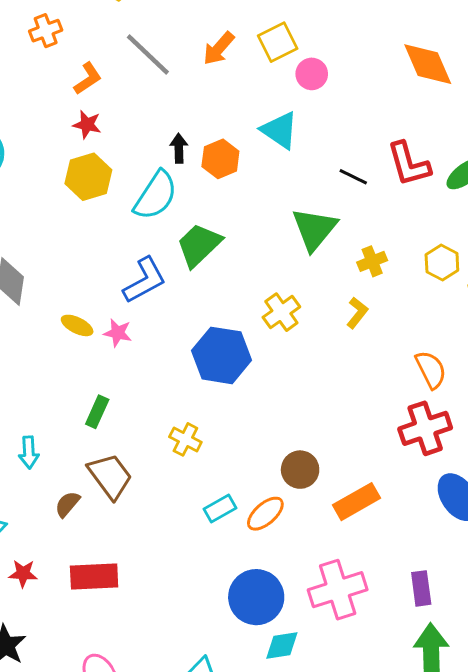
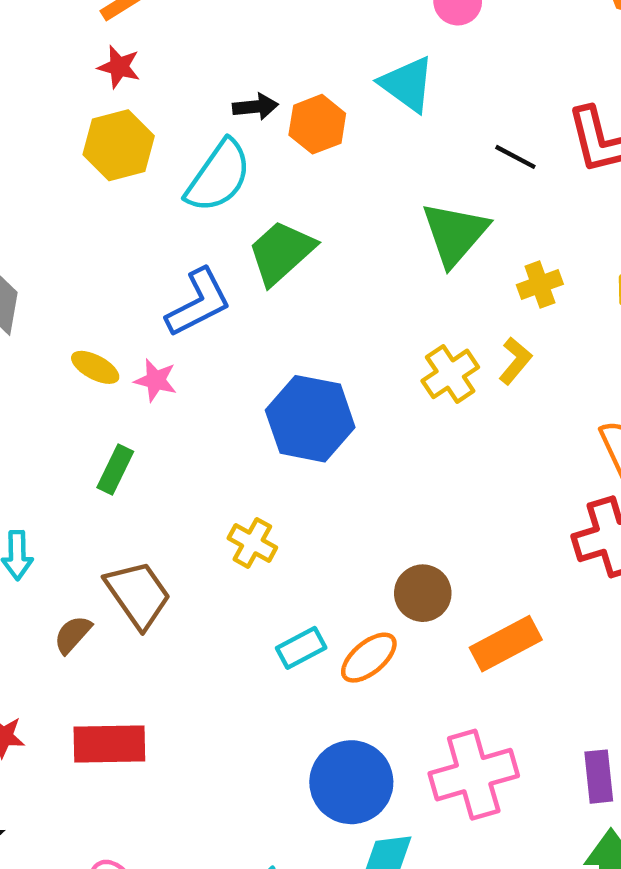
black arrow: (179, 148) -> (255, 107), turned 84
yellow cross: (281, 312) -> (450, 374), moved
green rectangle: (97, 412) -> (115, 469), moved

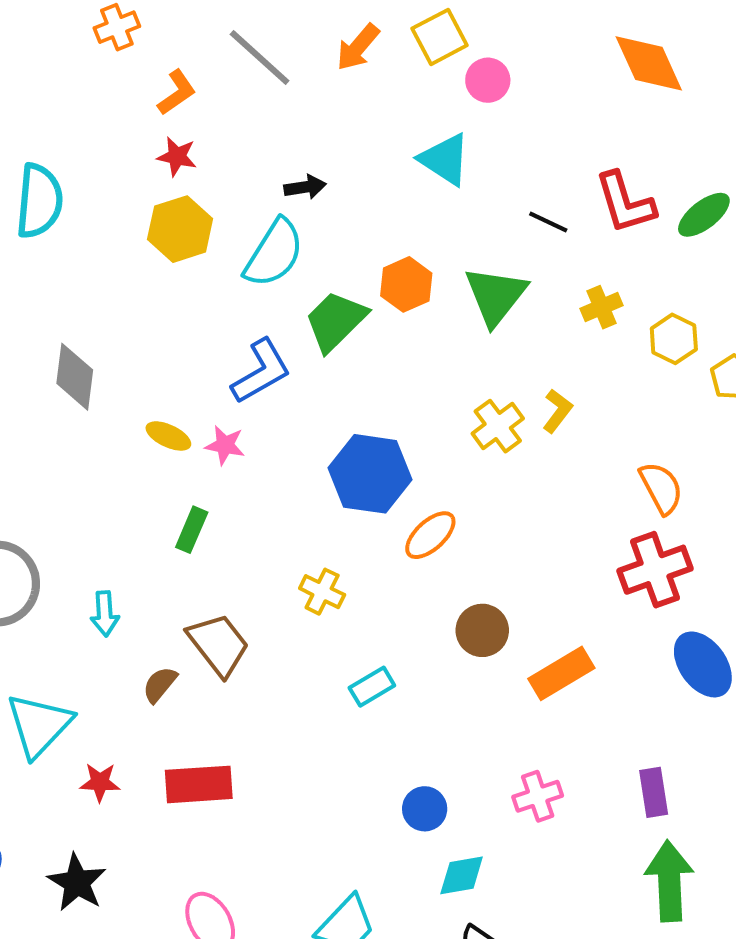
orange hexagon: (317, 124) -> (406, 284), moved
yellow cross: (540, 284) -> (602, 307), moved
orange ellipse: (369, 658) -> (430, 535), moved
pink cross: (474, 775) -> (538, 796), size x0.6
blue circle: (351, 782) -> (425, 809), size x0.6

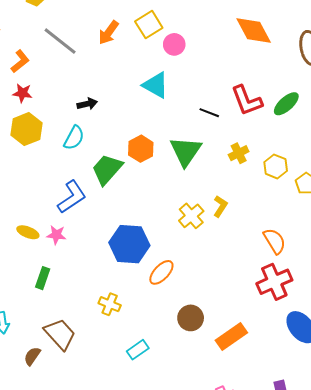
cyan semicircle: (274, 253) -> (74, 138), size x0.7

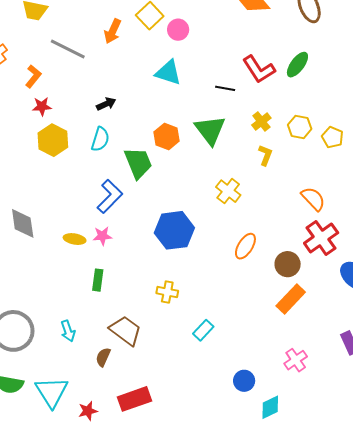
green trapezoid: (107, 169) -> (138, 163), turned 128
yellow L-shape: (220, 206) -> (265, 155), moved
orange ellipse: (161, 272) -> (245, 246), moved
brown circle: (191, 318) -> (288, 264), moved

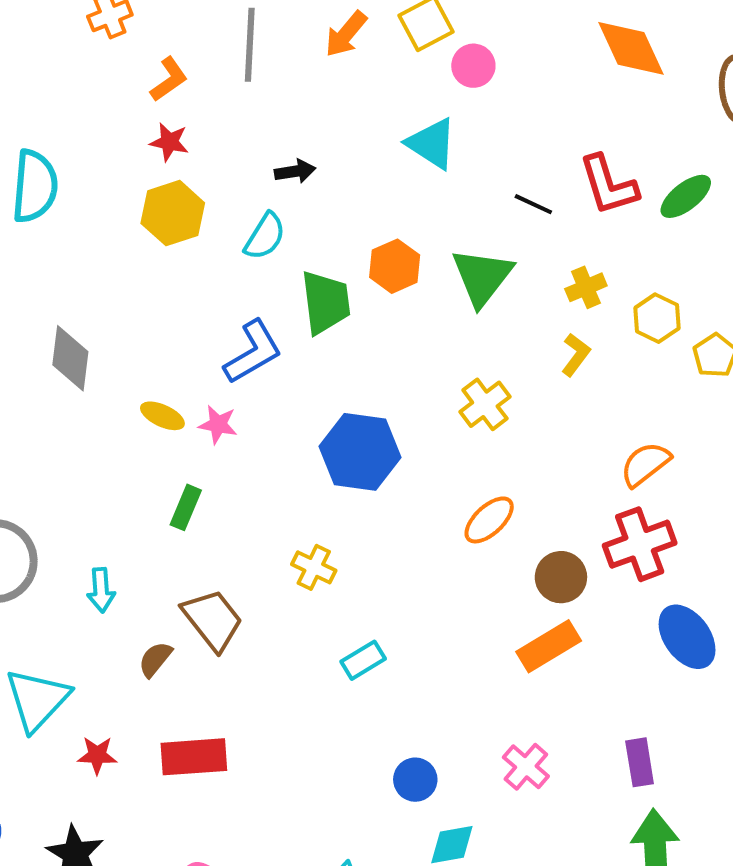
gray line: (68, 49) -> (250, 45), turned 51
orange semicircle: (313, 199) -> (645, 464), turned -100
pink cross: (296, 360) -> (526, 767), turned -30

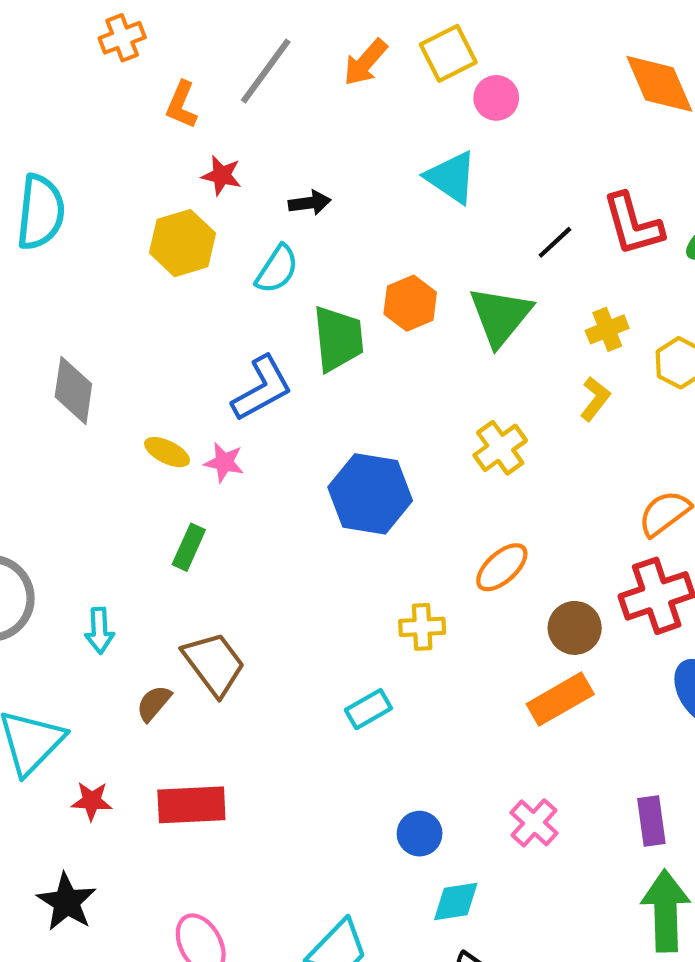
gray line: (250, 45) -> (266, 71), turned 32
orange L-shape: (169, 79) -> (182, 105), turned 147
red star: (169, 142) -> (222, 175), moved
black line: (533, 204) -> (555, 242), turned -69
yellow cross: (314, 567) -> (422, 627), moved, turned -30

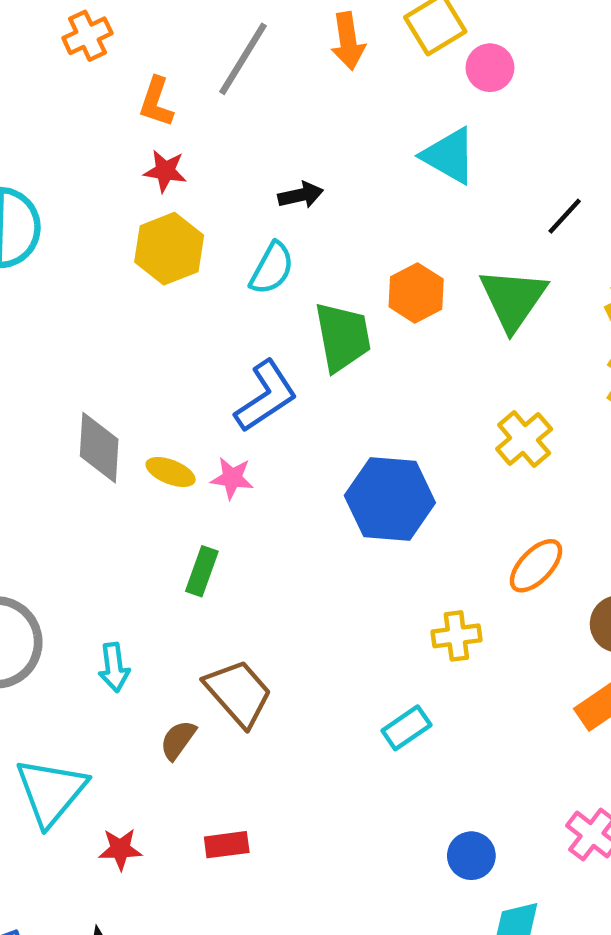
orange arrow: (365, 62) -> (348, 41), turned -45
red star: (222, 175) -> (165, 171), moved
gray diamond: (73, 390) -> (99, 448), moved
red rectangle: (191, 805) -> (227, 845), size x0.6

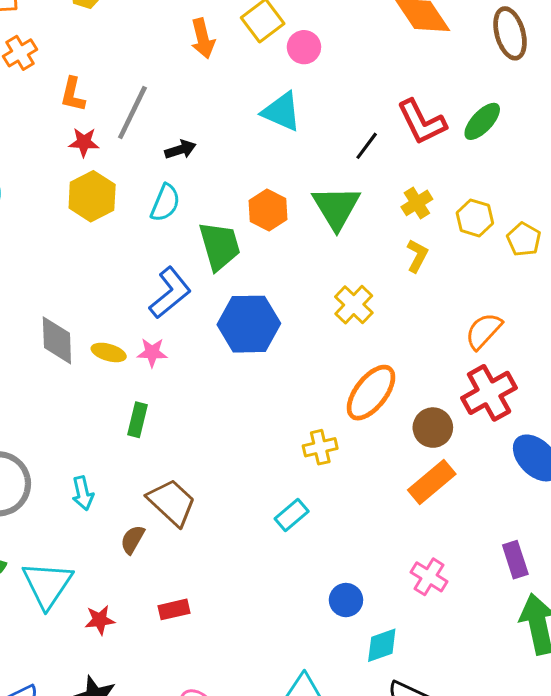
gray line: (243, 59) -> (132, 112), moved
blue hexagon: (390, 499) -> (249, 324), moved
orange ellipse: (536, 566) -> (371, 393), size x1.4

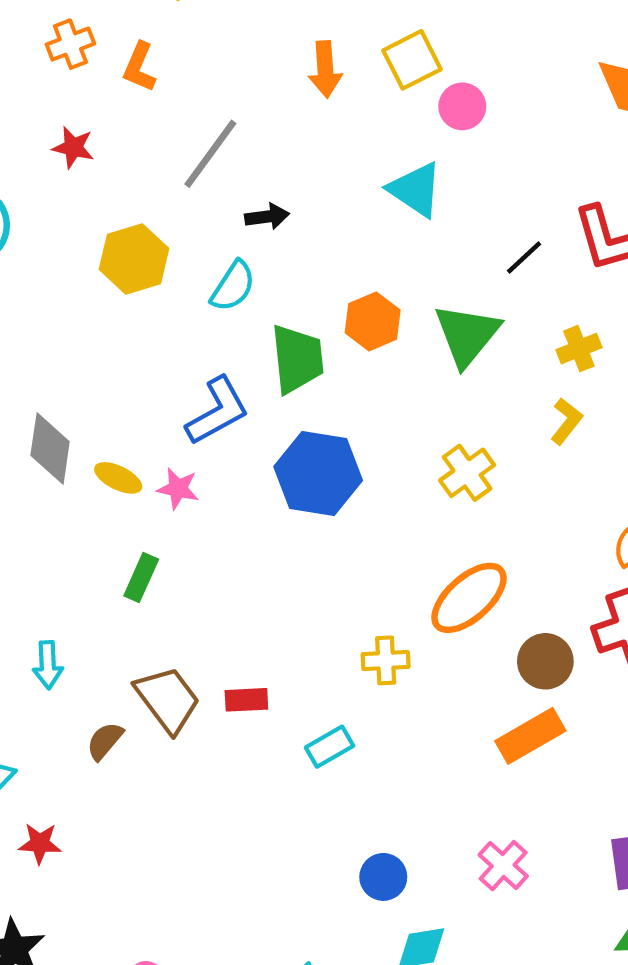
orange L-shape: (73, 94) -> (139, 67), moved
red star: (84, 142) -> (73, 147), moved
red rectangle: (174, 609) -> (246, 700), moved

